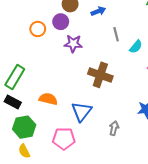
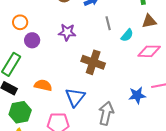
purple circle: (61, 22) -> (32, 40), moved
orange circle: (38, 29) -> (20, 22), moved
gray arrow: (114, 128) -> (106, 113), size x1.6

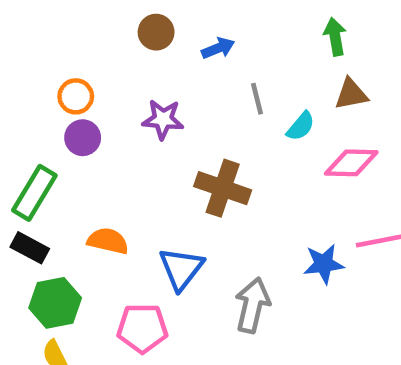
orange circle: (20, 22) -> (76, 96), moved

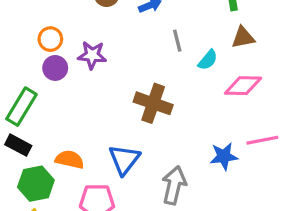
purple star: (163, 119) -> (92, 55), moved
orange semicircle: (108, 241) -> (70, 160), moved

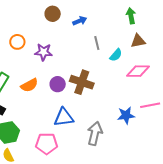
purple circle: (55, 68) -> (58, 84), moved
orange semicircle: (70, 160) -> (29, 85), moved, turned 138
blue triangle: (124, 160) -> (64, 117), turned 45

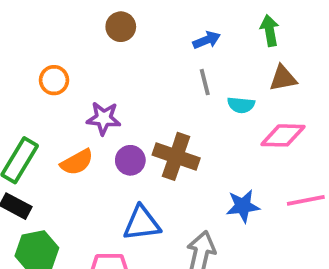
blue arrow: (80, 21) -> (207, 40), moved
purple star: (43, 52) -> (104, 118), moved
cyan semicircle: (116, 55) -> (241, 105), turned 56
blue star: (126, 115) -> (243, 206), moved

